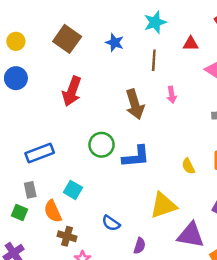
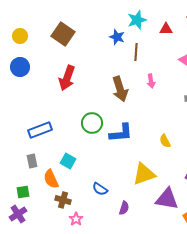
blue star: (115, 43) -> (117, 37), moved
red triangle: (191, 44) -> (166, 29), moved
green square: (19, 213) -> (23, 192), moved, turned -32

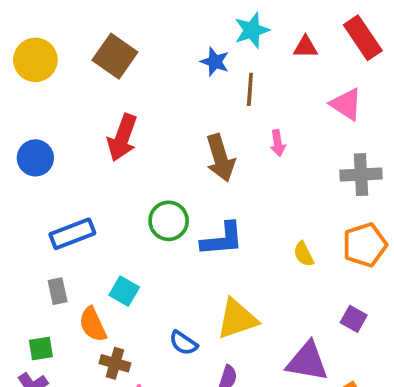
yellow circle: (20, 36) -> (35, 60), size x1.5
blue circle: (20, 67) -> (35, 158), moved
yellow triangle: (144, 174) -> (237, 319), moved

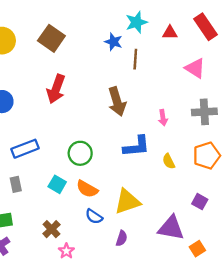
pink arrow: (278, 143) -> (163, 118), moved
green circle: (169, 221) -> (80, 153), moved
blue L-shape: (222, 239) -> (136, 146), moved
orange semicircle: (93, 324) -> (87, 189), moved, turned -35
brown cross: (115, 363) -> (51, 229), turned 30

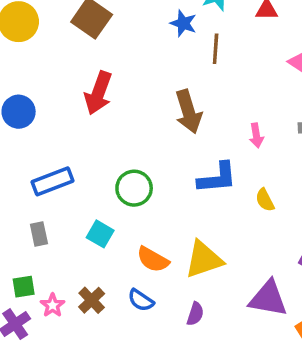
orange semicircle: (87, 189) -> (153, 259), moved
blue semicircle: (94, 216) -> (141, 300), moved
pink star: (66, 251) -> (53, 305), moved

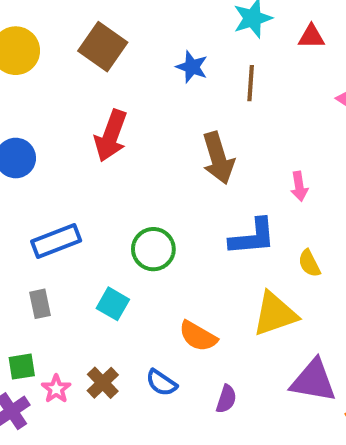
blue star: (183, 23) -> (192, 67), moved
orange semicircle: (153, 259) -> (198, 336), moved
yellow triangle: (204, 259) -> (275, 314), moved

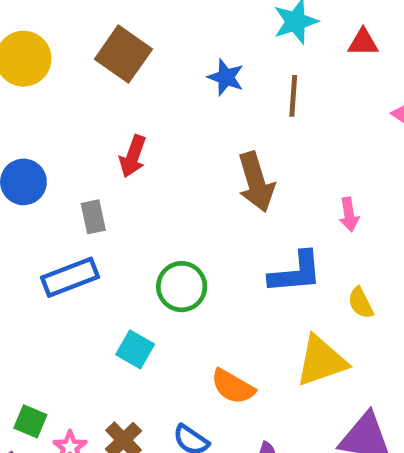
red arrow: (111, 136) -> (133, 156), size x0.7
gray rectangle: (40, 304) -> (93, 217), moved
green square: (22, 367) -> (30, 421), turned 32

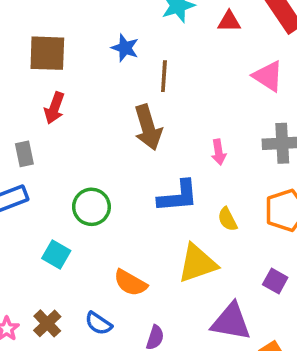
brown square: (123, 54) -> (47, 53), moved, turned -33
brown line: (293, 96) -> (164, 76), moved

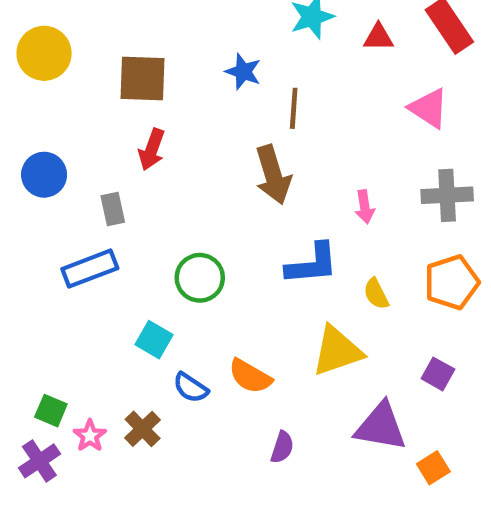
blue semicircle: (99, 323) -> (191, 388), moved

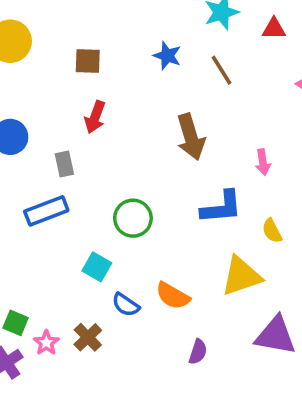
brown square: (143, 79) -> (88, 61), size x0.7
brown line: (294, 108) -> (221, 70), moved, turned -36

